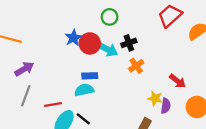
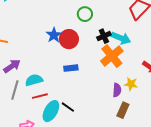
cyan arrow: (107, 49) -> (121, 38), moved
orange cross: (136, 66) -> (112, 56), size x1.6
cyan semicircle: (84, 90) -> (34, 80), moved
purple semicircle: (166, 106) -> (117, 90), moved

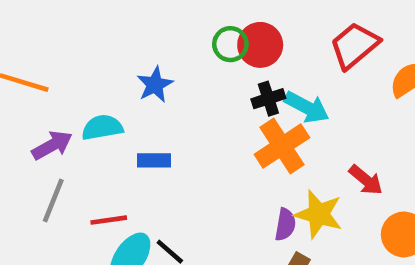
red circle: (69, 39) -> (260, 45), moved
blue rectangle: (71, 68) -> (154, 160), moved
cyan semicircle: (34, 80) -> (102, 127), moved
yellow star: (131, 84) -> (319, 214), size x1.5

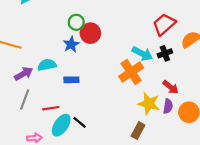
green circle: (230, 44) -> (76, 22), moved
red circle: (260, 45) -> (90, 33), moved
black cross: (268, 99) -> (165, 53), moved
purple semicircle: (285, 225) -> (168, 106), moved

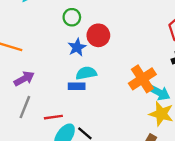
green circle: (76, 22) -> (72, 17), moved
cyan arrow: (142, 54) -> (159, 92), moved
cyan semicircle: (47, 65) -> (86, 73), moved

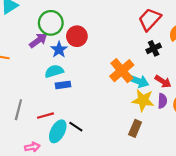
green circle: (72, 17) -> (51, 23), size x1.5
cyan semicircle: (86, 73) -> (54, 71), moved
purple arrow: (24, 79) -> (38, 40), moved

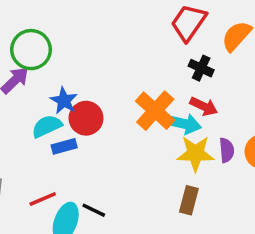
red circle: (77, 36) -> (86, 118), moved
black cross: (154, 48) -> (201, 68), turned -32
blue star: (59, 50) -> (64, 101), moved
red arrow: (163, 81) -> (204, 106), moved

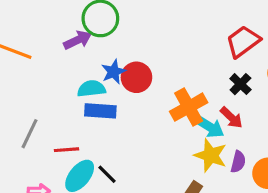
red circle: (86, 118) -> (136, 77), moved
blue rectangle: (64, 146) -> (100, 111), size x1.4

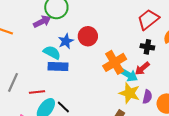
red circle: (136, 77) -> (88, 36), moved
black cross: (240, 84) -> (147, 47), turned -32
cyan semicircle: (91, 89) -> (52, 52), turned 36
red arrow: (231, 118) -> (142, 68), turned 98

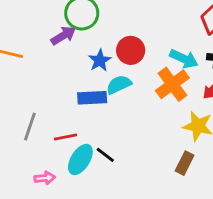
cyan semicircle: (52, 52) -> (119, 85), moved, turned -48
cyan arrow: (128, 75) -> (184, 59), moved

